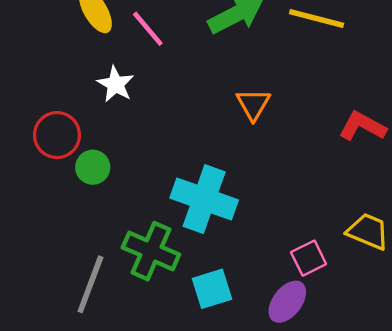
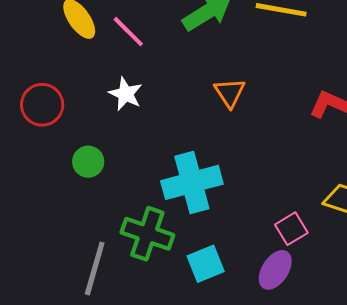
white star: (116, 84) -> (126, 94), moved
red circle: (57, 135) -> (42, 105), moved
cyan cross: (204, 199) -> (192, 182), turned -30

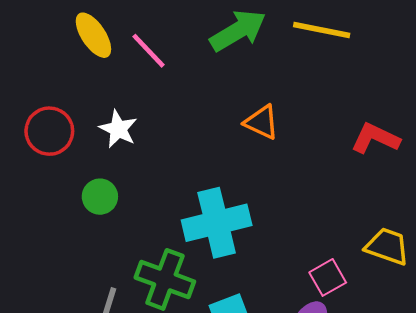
orange triangle: (230, 93) -> (262, 122), turned -32
white star: (126, 94) -> (118, 129), moved

